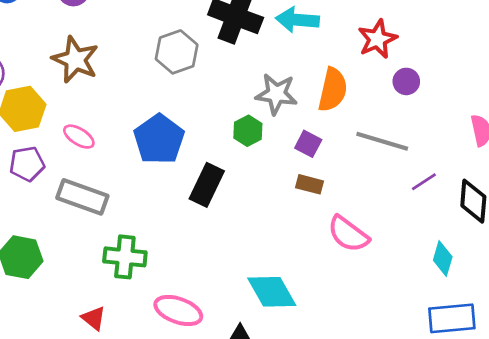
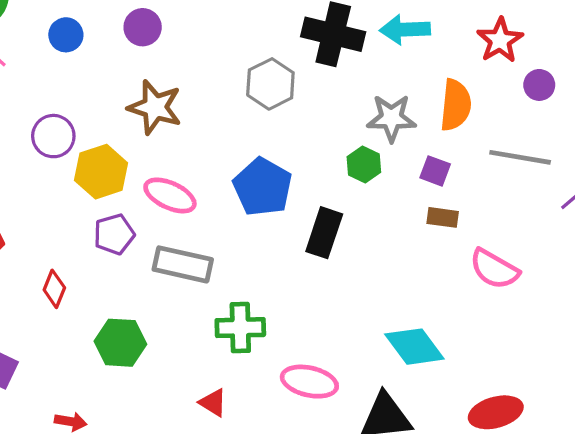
pink ellipse: (79, 137) -> (170, 195), size x1.4

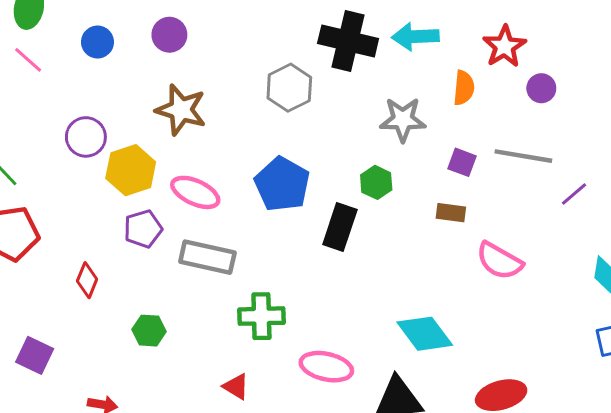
orange semicircle: (456, 105) -> (464, 88), moved, size x0.7
green hexagon: (364, 165) -> (376, 182), moved
purple square: (435, 171) -> (462, 162), moved
green hexagon: (120, 343) -> (149, 331), size x0.7

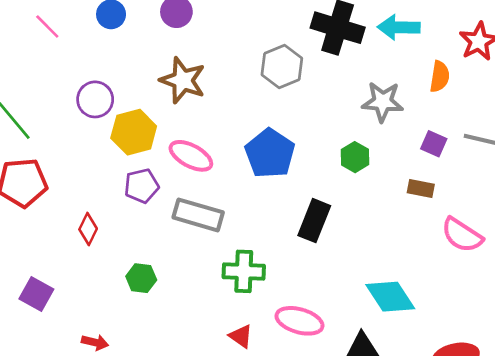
black rectangle: (340, 227) -> (314, 221), moved
red triangle: (236, 387) -> (241, 336), moved

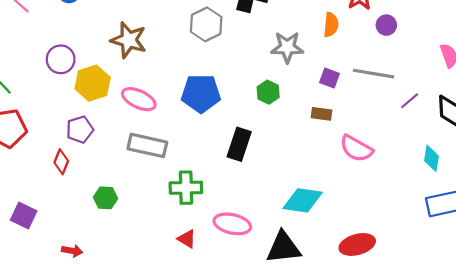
blue pentagon: (270, 153) -> (201, 93), turned -30
purple pentagon: (142, 186) -> (80, 130), moved
cyan diamond: (390, 297) -> (303, 200), turned -45

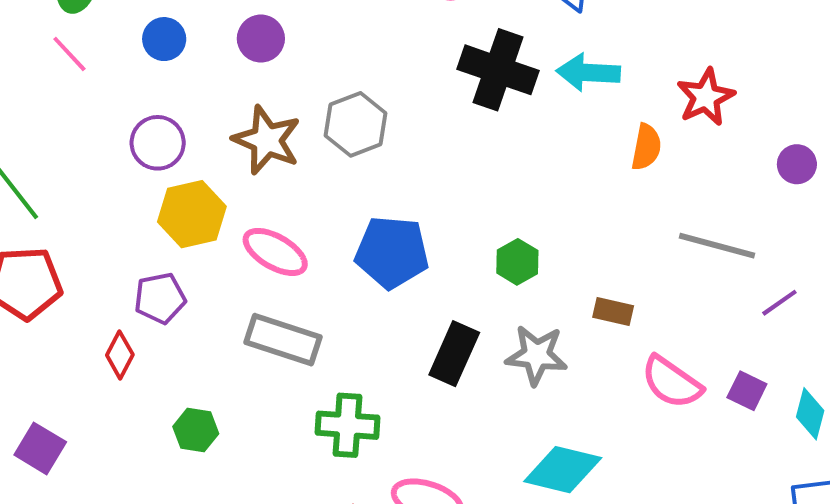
gray hexagon: (206, 24) -> (356, 124), moved
purple circle: (386, 25) -> (797, 164), moved
gray star: (287, 47) -> (537, 355), moved
purple circle: (61, 59) -> (158, 143), moved
purple square: (330, 78) -> (747, 391), moved

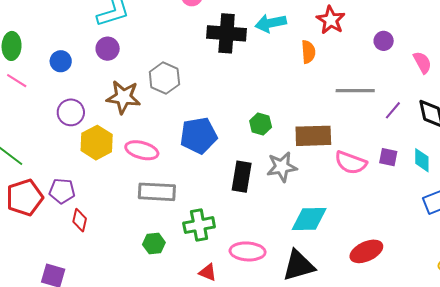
purple pentagon: (160, 298) -> (62, 191), moved, turned 30
brown rectangle: (613, 312) -> (313, 136), size x1.8
green hexagon: (196, 430) -> (154, 243), moved

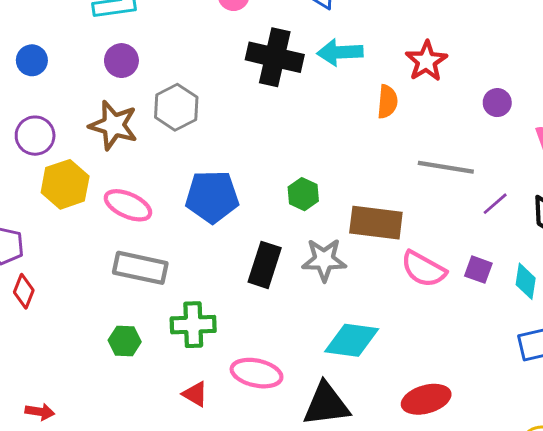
purple circle: (108, 49) -> (121, 61), moved

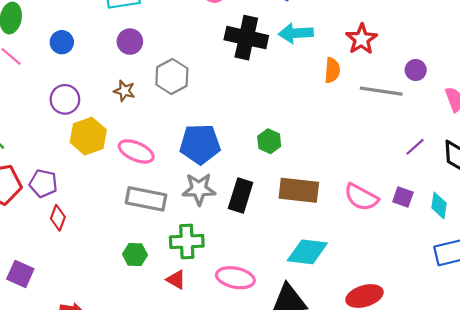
brown star: (113, 125) -> (124, 91), size x0.6
gray line: (446, 167) -> (381, 91), moved
brown rectangle: (376, 223) -> (299, 190), moved
gray star: (324, 260) -> (199, 189), moved
red triangle: (195, 394) -> (176, 280), moved

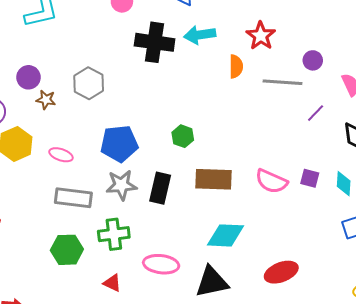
purple circle: (130, 42) -> (28, 77), moved
purple line: (415, 147) -> (316, 113), moved
pink ellipse: (136, 151) -> (61, 155), size x0.7
green hexagon: (135, 255) -> (67, 250), size x1.4
red triangle: (176, 280) -> (112, 283), moved

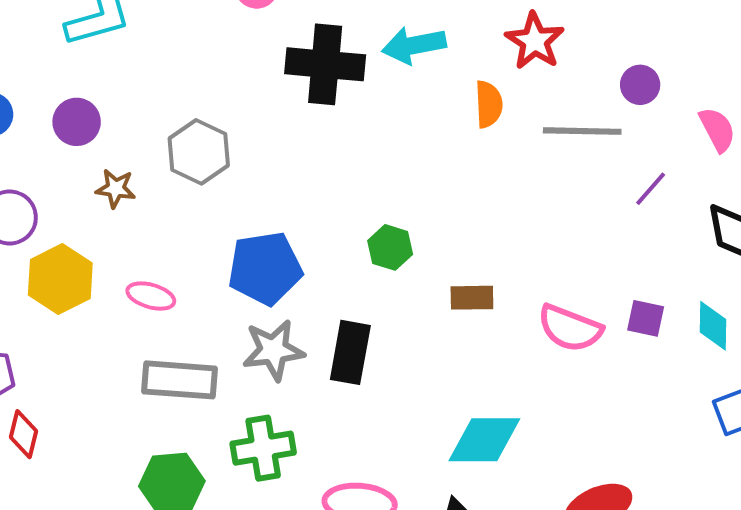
purple circle: (28, 77) -> (77, 122), moved
brown rectangle: (213, 179) -> (472, 298), moved, size x0.6

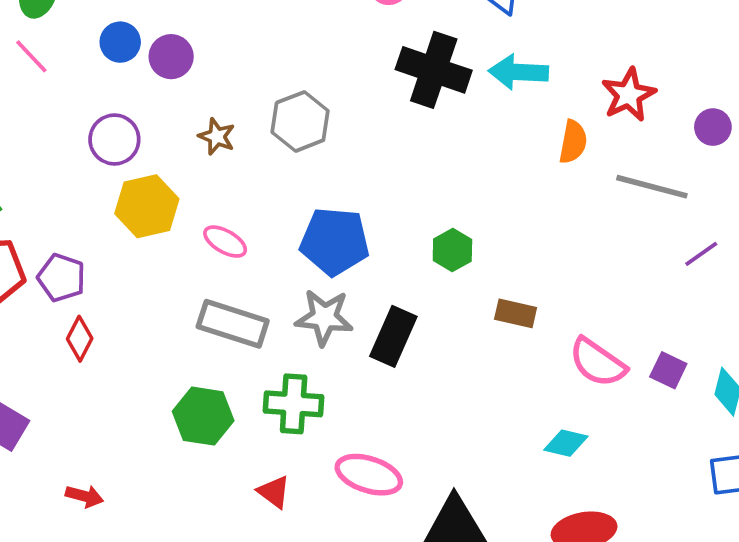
purple circle: (640, 85) -> (713, 127), moved
purple circle: (77, 122) -> (171, 57), moved
cyan diamond: (484, 440) -> (566, 443), moved, size x0.6

